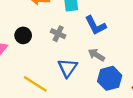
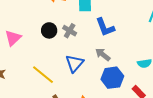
black circle: (23, 35) -> (49, 30), moved

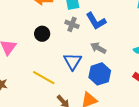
gray cross: (70, 31) -> (72, 24), moved
blue hexagon: (112, 78) -> (100, 74), moved

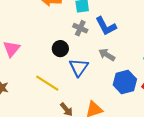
black circle: (42, 34) -> (60, 49), moved
blue hexagon: (100, 74) -> (125, 82), moved

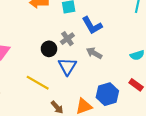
gray cross: (80, 28) -> (67, 39), moved, turned 32
blue hexagon: (125, 82) -> (107, 94), moved

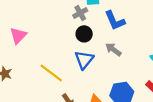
gray cross: (67, 39) -> (80, 13), moved
black circle: (49, 49) -> (84, 34), moved

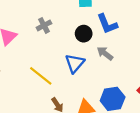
gray cross: (80, 13) -> (44, 25), moved
black circle: (84, 34) -> (84, 34), moved

